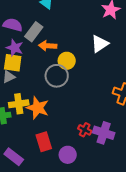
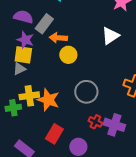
yellow circle: (67, 61) -> (68, 55), moved
gray circle: (57, 76) -> (86, 92), moved
red rectangle: (44, 142) -> (54, 134), turned 48

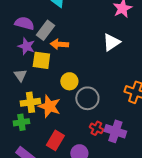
yellow square: (23, 55) -> (41, 60), moved
yellow circle: (68, 55) -> (69, 81), moved
gray triangle: (19, 69) -> (20, 75), turned -40
green cross: (13, 108) -> (21, 122), moved

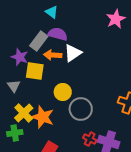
purple semicircle: (24, 23) -> (58, 34), moved
white triangle: (111, 42) -> (73, 53), moved
yellow cross: (30, 102) -> (24, 113), turned -36

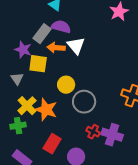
white triangle: (73, 53) -> (76, 46), turned -36

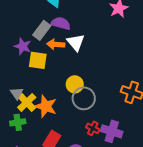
gray triangle: (17, 79) -> (17, 93), moved
yellow circle: (66, 85) -> (75, 84), moved

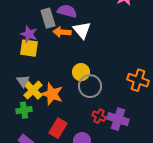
gray rectangle: (42, 30) -> (48, 18), turned -54
yellow square: (38, 60) -> (29, 48), moved

